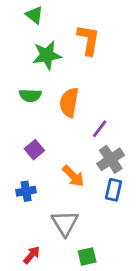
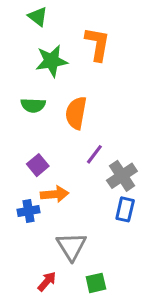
purple line: (100, 129) -> (94, 154), moved
orange arrow: (73, 176) -> (55, 194), moved, turned -50
red arrow: (32, 255) -> (47, 281), moved

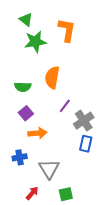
green triangle: (38, 16) -> (26, 20), moved
green semicircle: (33, 105) -> (23, 87), moved
blue cross: (29, 211) -> (20, 157), moved

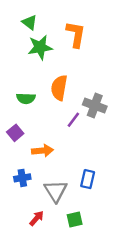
purple square: (26, 113) -> (15, 133), moved
gray cross: (84, 121) -> (95, 105), moved, turned -36
blue rectangle: (86, 144) -> (88, 179), moved

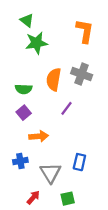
orange L-shape: (76, 34) -> (85, 31), moved
gray cross: (95, 105) -> (82, 74), moved
purple square: (15, 133) -> (24, 113), moved

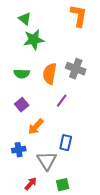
orange L-shape: (85, 31) -> (79, 16), moved
green semicircle: (24, 89) -> (22, 74), moved
orange arrow: (39, 136) -> (36, 127), turned 138
blue rectangle: (79, 162) -> (66, 143), moved

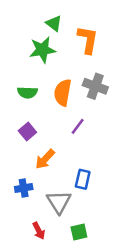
orange L-shape: (79, 16) -> (88, 40), moved
green triangle: (25, 19) -> (54, 23), moved
red arrow: (31, 184) -> (39, 231), turned 112

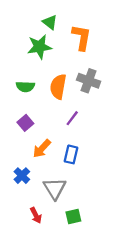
blue rectangle: (83, 179) -> (71, 154), moved
blue cross: (24, 188) -> (22, 176), turned -35

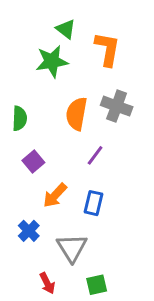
green semicircle: (25, 87) -> (20, 118), moved, turned -90

